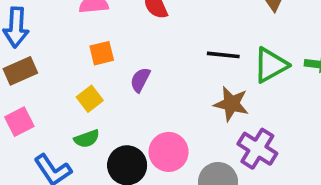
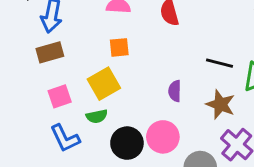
purple semicircle: (140, 80) -> (175, 91), moved, turned -35
yellow square: (90, 99) -> (104, 84), size x1.5
pink square: (19, 122) -> (60, 96), moved

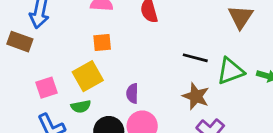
brown rectangle: (50, 52) -> (20, 42), moved, turned 35
purple semicircle: (175, 91) -> (132, 93), moved

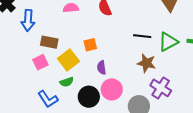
brown rectangle: (20, 42) -> (49, 42), moved
orange square: (102, 43) -> (90, 45), moved
pink square: (46, 88) -> (40, 62), moved

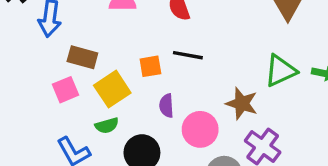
black line: (142, 36) -> (188, 55), moved
pink circle: (112, 89) -> (200, 129), moved

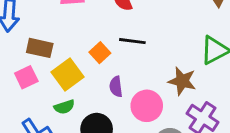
orange square: (150, 66) -> (100, 53), turned -30

